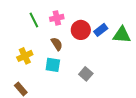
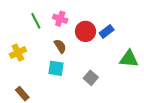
pink cross: (57, 18) -> (60, 19), turned 32
green triangle: (122, 35) -> (129, 59), moved
yellow cross: (25, 56) -> (18, 52), moved

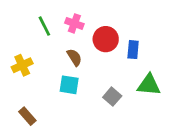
blue rectangle: (107, 31) -> (133, 50), moved, turned -48
green triangle: (129, 59) -> (149, 85), moved

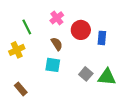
pink cross: (74, 23) -> (57, 18), turned 32
green line: (44, 26) -> (27, 27), moved
green triangle: (149, 85) -> (107, 77), moved

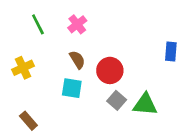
green line: (27, 27) -> (38, 24), moved
red circle: (81, 30) -> (110, 70), moved
blue rectangle: (102, 38) -> (171, 51), moved

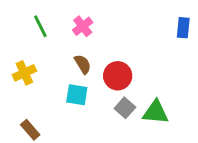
blue rectangle: (171, 51) -> (183, 28), moved

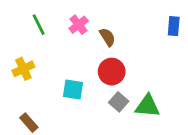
brown semicircle: (83, 64) -> (107, 37), moved

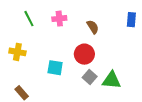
pink cross: (79, 25) -> (59, 19), turned 32
brown semicircle: (107, 37) -> (93, 27), moved
yellow cross: (23, 69) -> (17, 52), turned 35

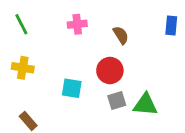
green line: (29, 19) -> (21, 24), moved
gray square: (90, 77) -> (117, 100), turned 32

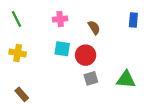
cyan square: (72, 88) -> (62, 49), moved
green triangle: (145, 105) -> (126, 80), moved

